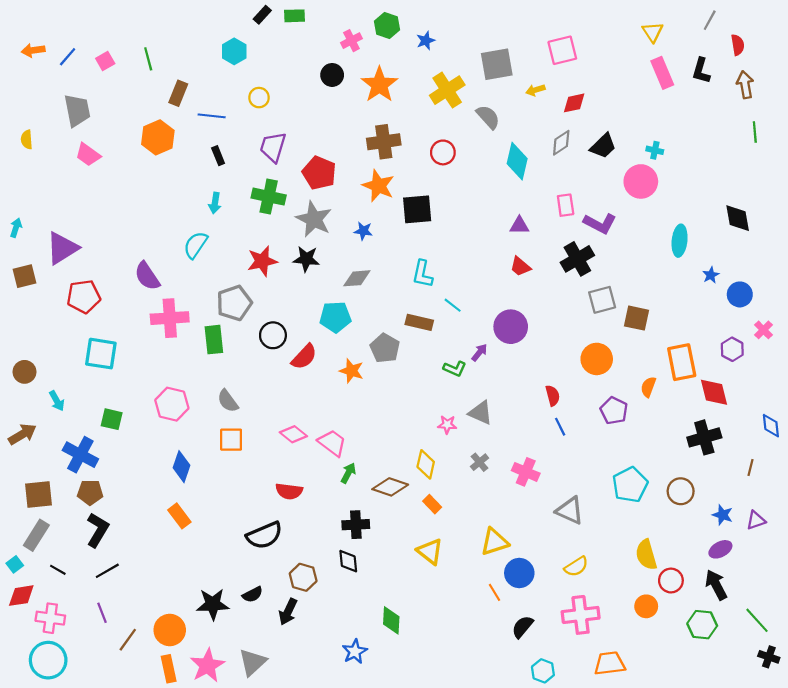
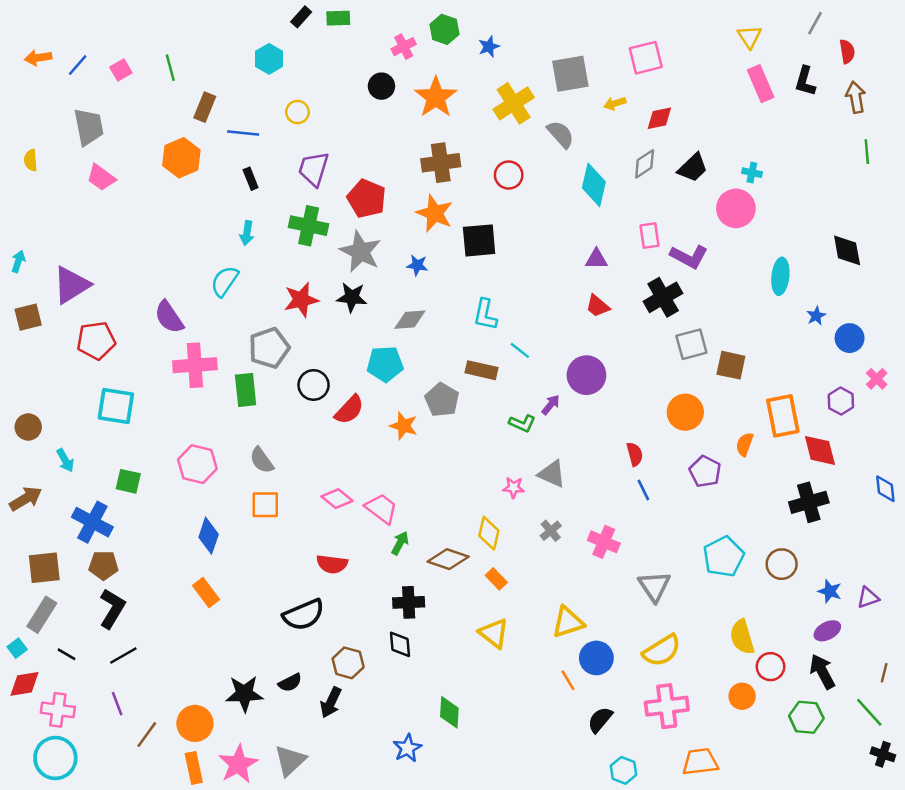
brown line: (751, 468) -> (884, 673), moved
gray triangle: (570, 511) -> (654, 586), turned 32
yellow semicircle: (576, 567) -> (662, 651), size x1.4

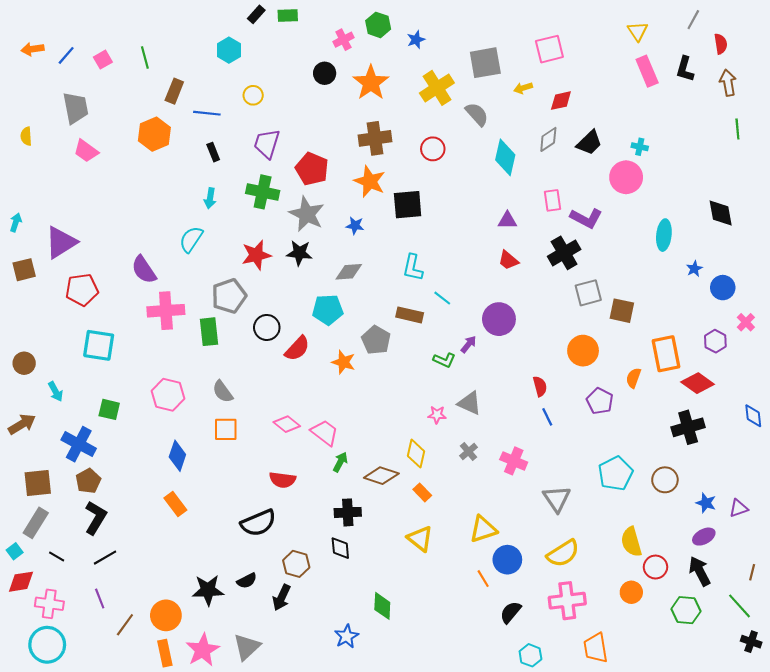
red diamond: (820, 450) -> (698, 383), turned -40
brown pentagon: (104, 565) -> (88, 481), turned -30
orange trapezoid: (700, 762) -> (596, 648), turned -92

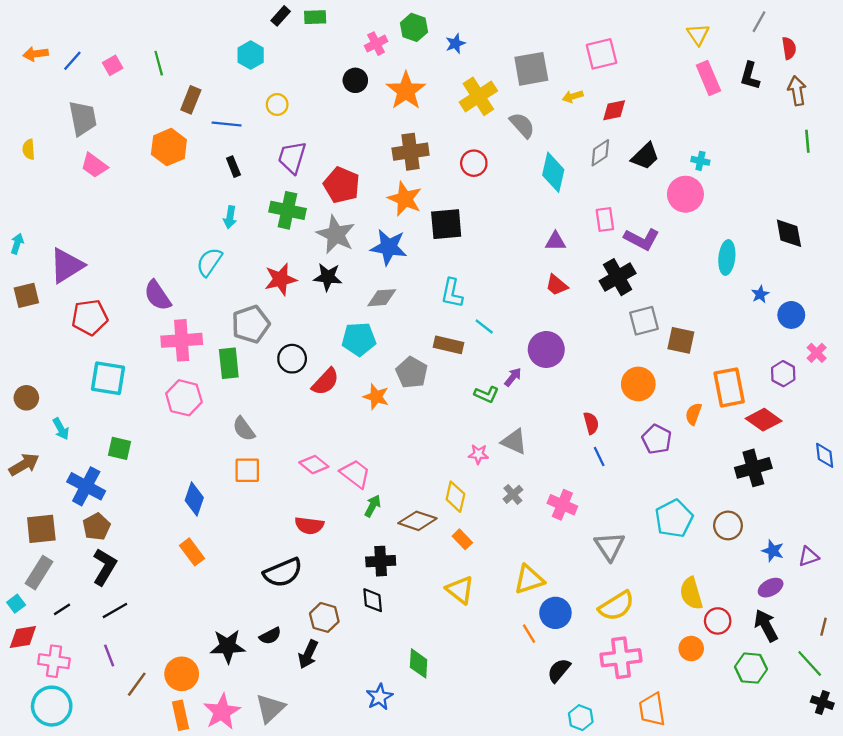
blue star: (355, 226) -> (389, 247), size x1.8
pink hexagon: (168, 395) -> (184, 398), moved
black line: (57, 557) -> (62, 609), turned -63

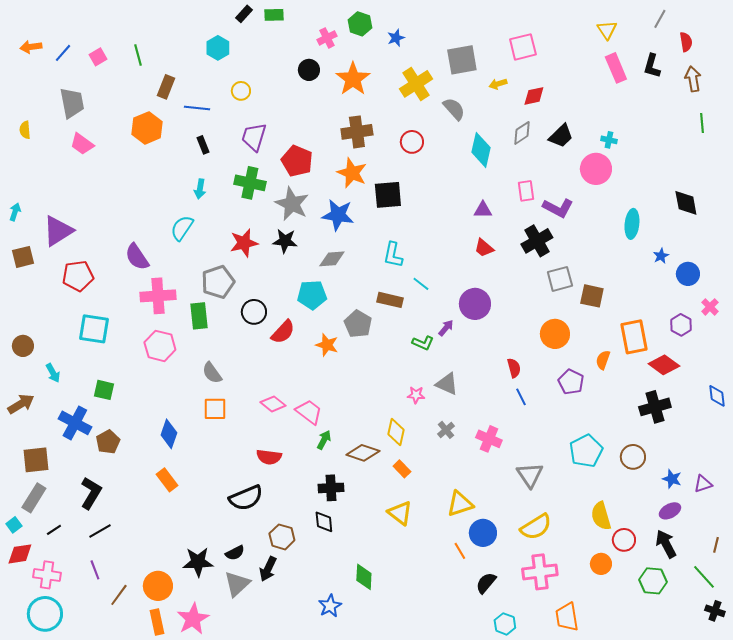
brown pentagon: (97, 527) -> (108, 442), moved
gray triangle: (270, 708) -> (237, 584), moved

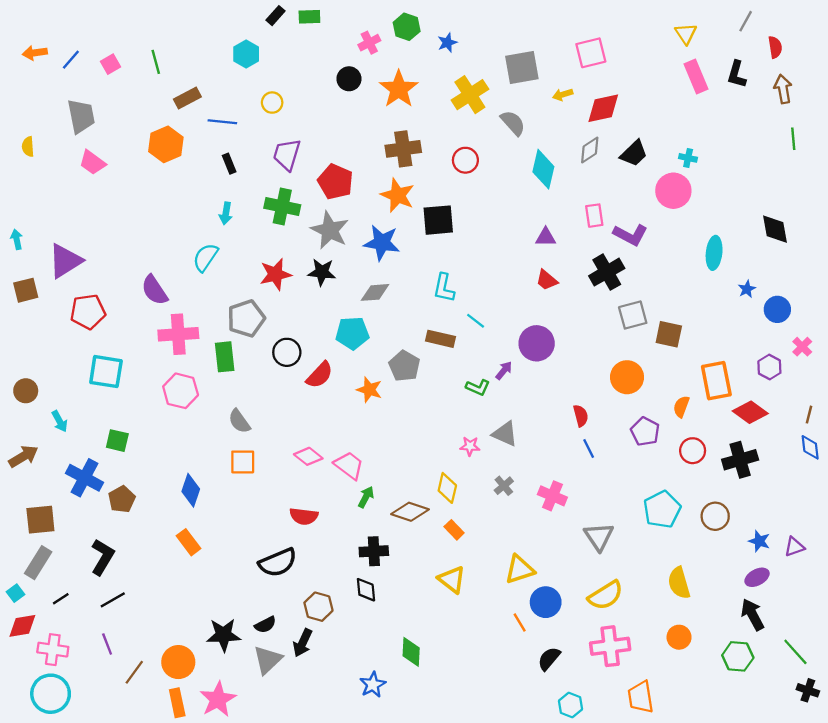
brown rectangle: (166, 87) -> (187, 98), turned 40
red diamond: (534, 96) -> (603, 108), size x1.4
cyan arrow: (15, 212) -> (17, 239), turned -30
red circle: (624, 540) -> (693, 451), moved
brown line: (716, 545) -> (809, 415), moved

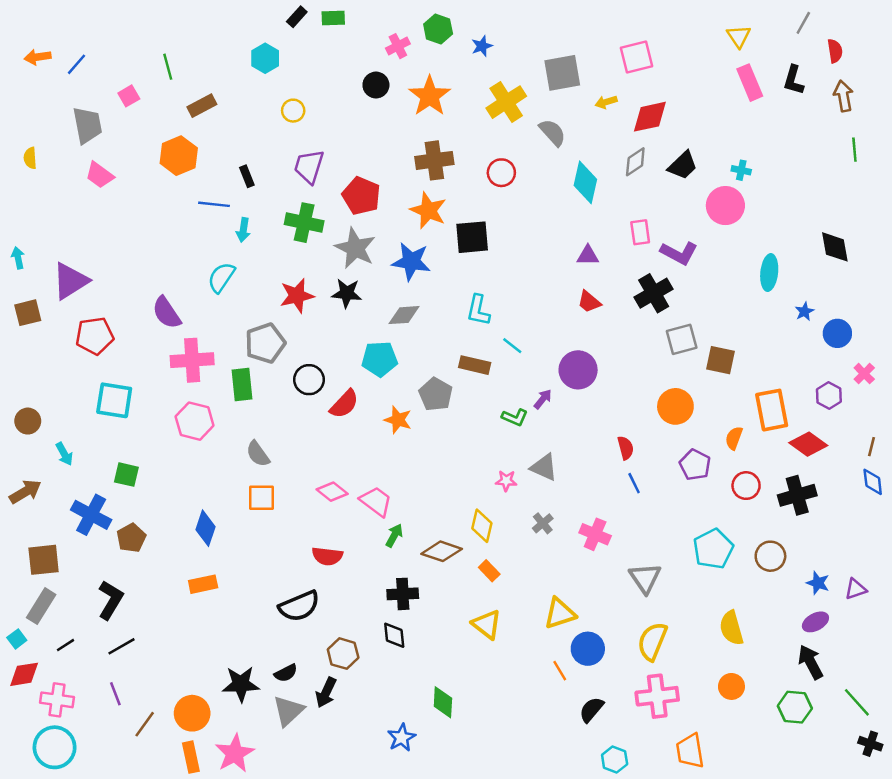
pink square: (110, 64) -> (129, 96), moved
blue line: (222, 122) -> (214, 204), moved
orange rectangle: (188, 542) -> (203, 584), turned -65
yellow semicircle: (606, 595) -> (652, 641), turned 144

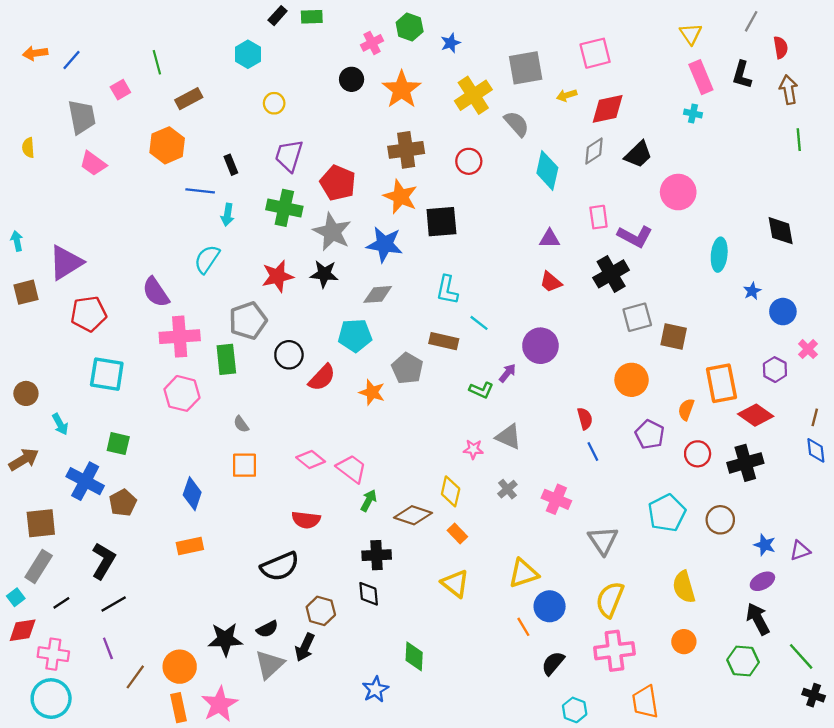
cyan cross: (741, 170) -> (693, 113), moved
gray semicircle: (258, 454) -> (241, 424), size x0.7

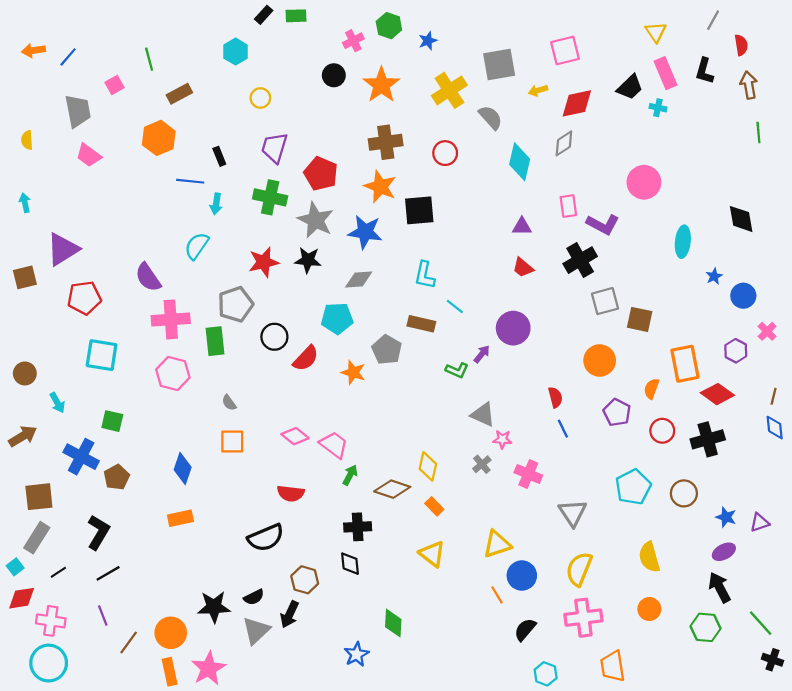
black trapezoid: (638, 154) -> (630, 87), moved
cyan arrow: (17, 241) -> (25, 203), moved
pink star: (473, 449) -> (502, 439), moved

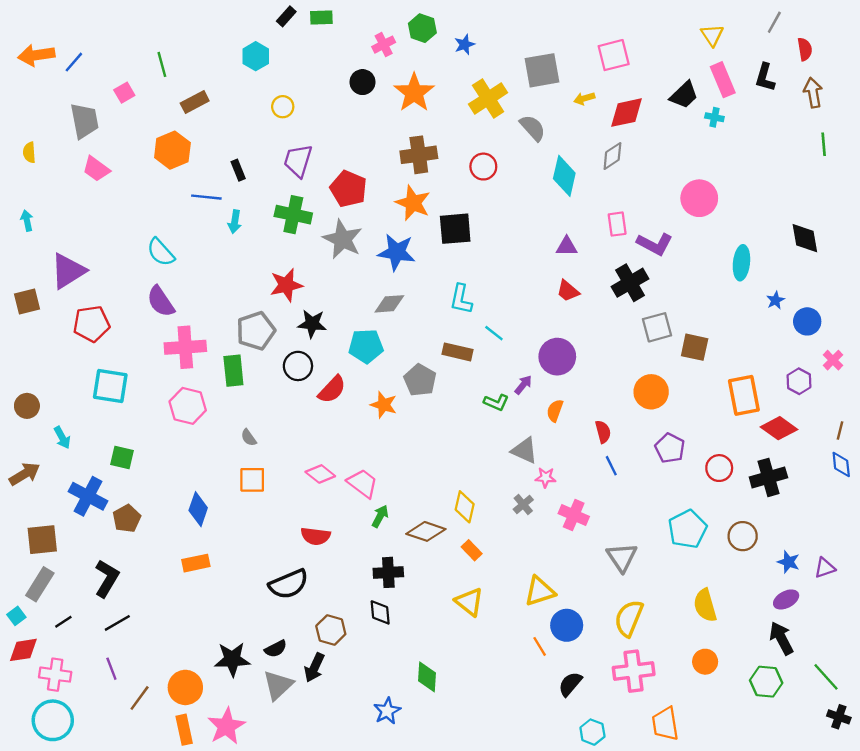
orange arrow: (33, 50) -> (36, 55), size x1.4
cyan semicircle: (197, 246) -> (161, 252), moved, turned -76
black star: (308, 260) -> (312, 324), moved
orange semicircle: (651, 389) -> (555, 411), moved

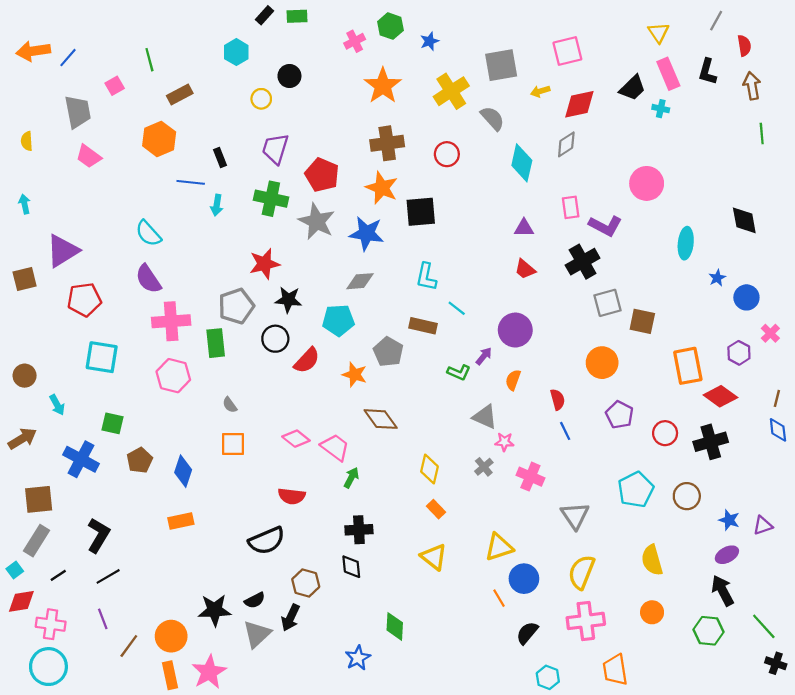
black circle: (363, 82) -> (289, 76), moved
brown pentagon: (127, 519) -> (140, 460), moved
brown diamond: (426, 531) -> (381, 419), moved, turned 36

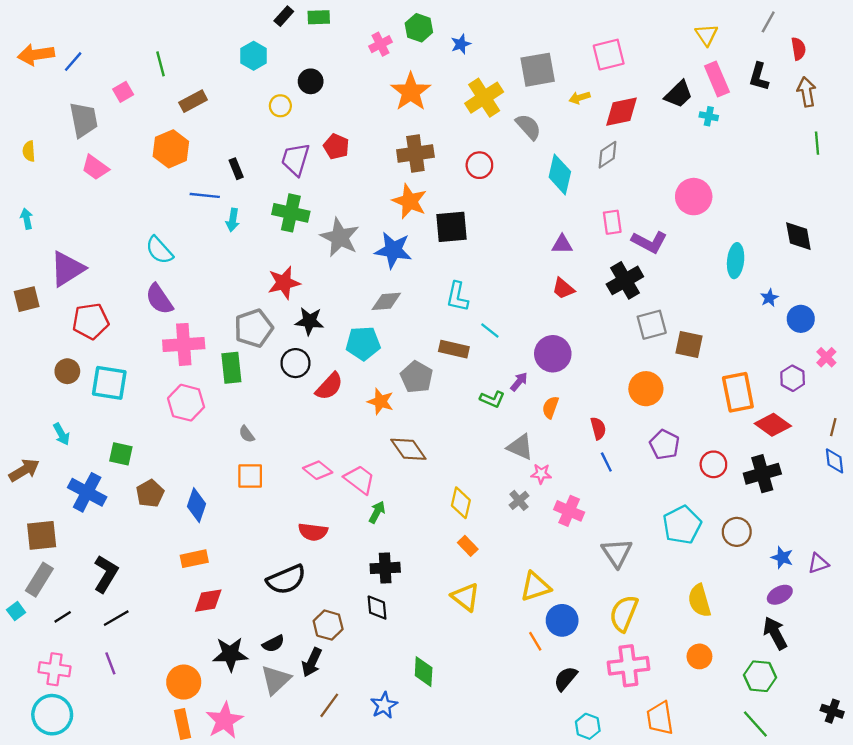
red pentagon: (322, 175) -> (336, 147), moved, size x0.7
brown circle: (25, 376) -> (67, 371), moved
red diamond: (21, 601) -> (208, 601), moved
green line: (764, 626) -> (755, 724), moved
brown line: (129, 646) -> (329, 705), moved

